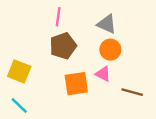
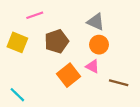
pink line: (58, 17) -> (35, 15), moved, turned 63
yellow square: (19, 71) -> (17, 42), moved
orange square: (76, 84) -> (69, 75), turned -30

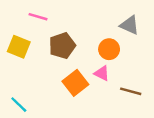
pink line: (35, 15) -> (38, 17), turned 35
gray triangle: (96, 22) -> (130, 25), moved

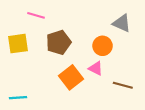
yellow square: (19, 47) -> (18, 44), turned -30
cyan line: (19, 105) -> (18, 98), turned -48

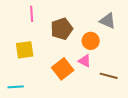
pink line: (36, 15) -> (32, 14), turned 70
brown pentagon: (59, 42) -> (62, 29), moved
yellow square: (18, 44) -> (25, 50), moved

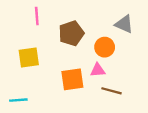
pink triangle: (85, 61) -> (98, 70), turned -32
orange square: (63, 69) -> (72, 79), turned 30
brown line: (109, 76) -> (112, 91), moved

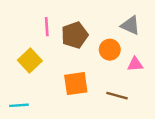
pink line: (37, 16) -> (47, 27), moved
yellow square: (29, 57) -> (30, 61), turned -35
pink triangle: (98, 70) -> (135, 64), moved

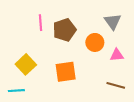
gray triangle: (130, 25) -> (113, 22), turned 30
yellow square: (30, 61) -> (26, 64), moved
brown line: (117, 96) -> (116, 85), moved

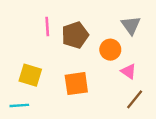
pink triangle: (117, 55) -> (129, 71), moved, turned 40
yellow square: (26, 64) -> (30, 75), turned -30
brown line: (116, 85) -> (135, 99), turned -66

